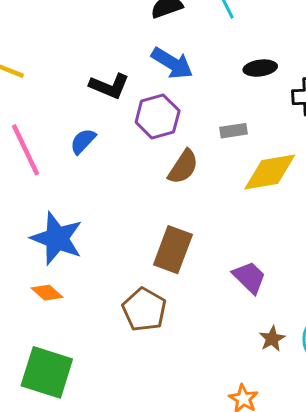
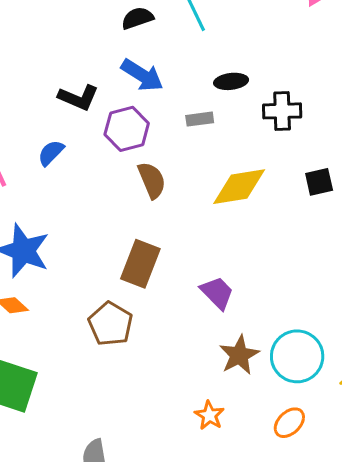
gray rectangle: (233, 131) -> (200, 119), moved
brown semicircle: (183, 167) -> (152, 180), turned -57
brown star: (272, 339) -> (239, 355), size x1.5

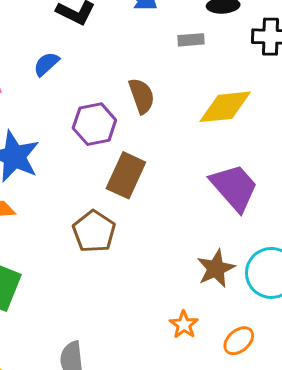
purple hexagon: (127, 129) -> (94, 124), moved
purple trapezoid: (217, 293) -> (234, 187), moved, size x1.5
orange ellipse: (289, 423) -> (239, 341), moved

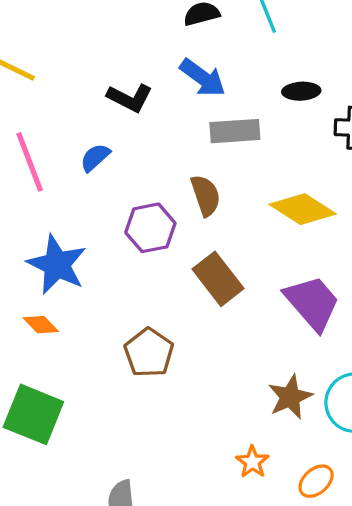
gray rectangle: (191, 40) -> (235, 131), moved, size x1.6
yellow diamond: (225, 107) -> (303, 209), turned 38
brown rectangle: (126, 175) -> (218, 279), moved, turned -63

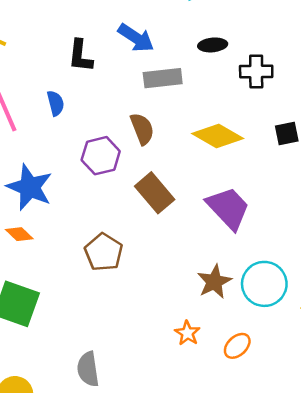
black L-shape: (130, 98) -> (80, 56), turned 72
blue semicircle: (95, 157) -> (56, 103), turned 120

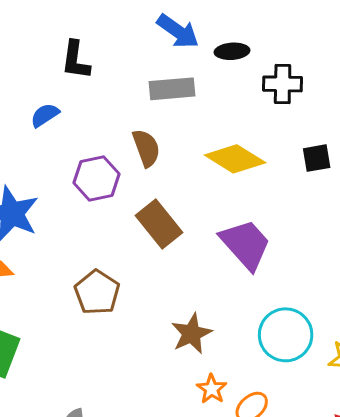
blue arrow: (136, 38) -> (178, 31), moved
blue semicircle: (56, 103) -> (45, 115), turned -110
brown star: (214, 282) -> (191, 334), moved
orange star: (187, 333) -> (212, 389), moved

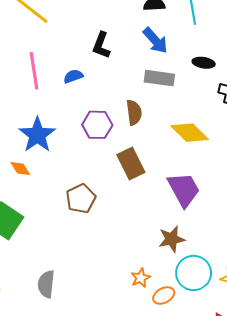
blue arrow: (178, 31) -> (155, 41), moved
brown star: (191, 334) -> (172, 239), moved
cyan circle: (286, 335) -> (194, 273), moved

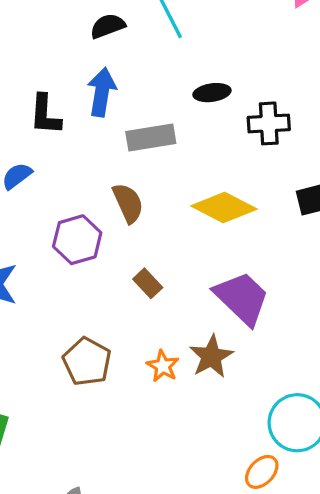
blue arrow: (155, 41) -> (102, 92), moved, turned -112
brown rectangle: (131, 163) -> (148, 283), size x0.6
brown star: (172, 239) -> (211, 357), moved
orange star: (140, 278) -> (163, 366), moved

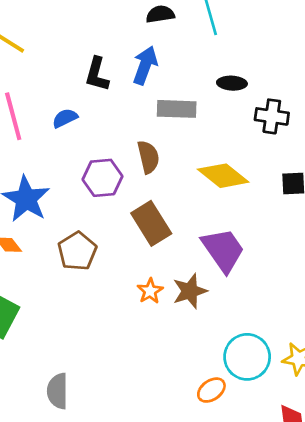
brown rectangle: (148, 283) -> (151, 223), size x1.8
brown pentagon: (87, 362) -> (77, 251), moved

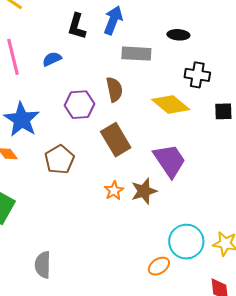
black cross: (272, 116) -> (197, 75), moved

